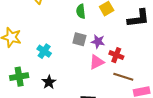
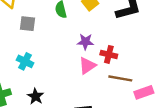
gray square: (79, 39) -> (28, 24), moved

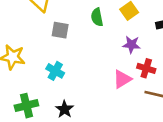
purple star: (85, 42) -> (131, 45), moved

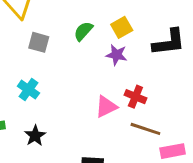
green semicircle: (97, 17) -> (83, 31), turned 48
purple star: (131, 45) -> (117, 55), moved

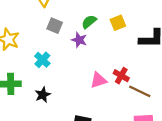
purple star: (117, 55) -> (79, 40), moved
brown line: (145, 129) -> (140, 91), moved

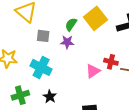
yellow square: (118, 23) -> (95, 18), size x1.6
cyan cross: (42, 60) -> (41, 67), size x1.5

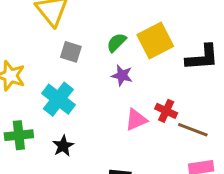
purple star: (67, 42) -> (122, 75), moved

